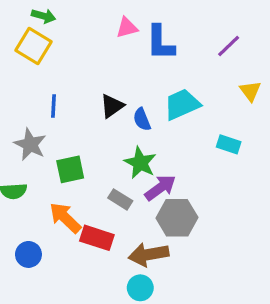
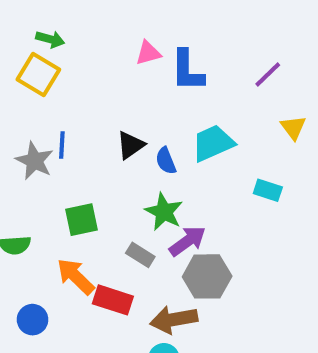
gray star: (30, 144) -> (34, 161), moved

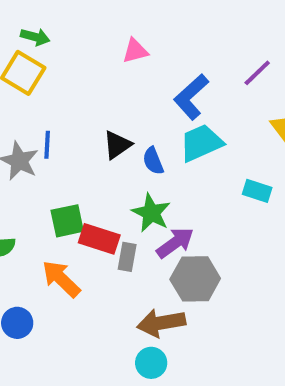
blue L-shape: (187, 71) -> (191, 97), moved, turned 48
gray rectangle: (140, 255) -> (127, 257), turned 68
red rectangle: (113, 300) -> (99, 239), moved

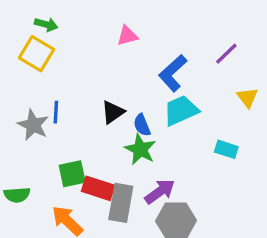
green star: (151, 213) -> (140, 149), moved
gray rectangle: (127, 257) -> (121, 203), size x1.6

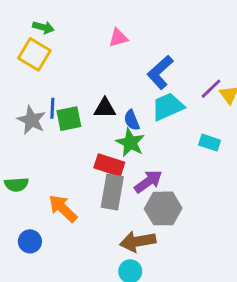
purple line: (226, 54) -> (211, 89), moved
black triangle: (113, 112) -> (105, 108), turned 35
green square: (72, 174) -> (69, 119), moved
red rectangle: (98, 188) -> (109, 165), moved

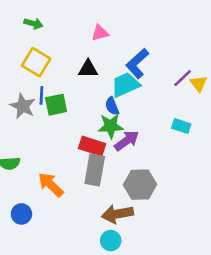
yellow square: (34, 54) -> (36, 62), moved
cyan trapezoid: (168, 107) -> (125, 85), moved
black triangle: (105, 108) -> (88, 69), moved
green star: (130, 143) -> (111, 126), turned -30
purple arrow: (148, 182) -> (127, 141), moved

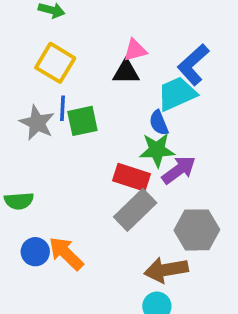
pink triangle: (100, 33) -> (135, 50), moved
gray rectangle: (95, 170) -> (135, 210), turned 36
orange arrow: (51, 185) -> (66, 254), moved
blue circle: (21, 214) -> (35, 252), moved

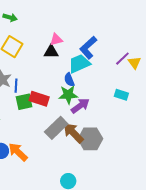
blue line: (62, 108) -> (16, 86), moved
green square: (82, 121) -> (24, 102), moved
red rectangle: (131, 177) -> (39, 99), moved
brown arrow: (166, 270) -> (73, 133), moved, turned 55

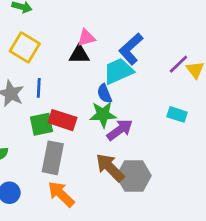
blue line: (16, 86) -> (39, 88), moved
gray rectangle: (56, 128) -> (53, 158), moved, turned -35
orange arrow: (18, 152) -> (61, 194), moved

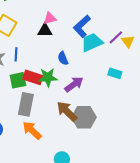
cyan trapezoid: (118, 71) -> (92, 42), moved
green star: (103, 114) -> (48, 77), moved

